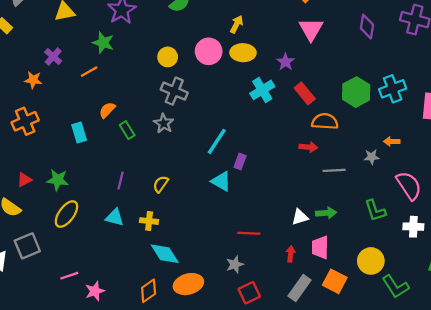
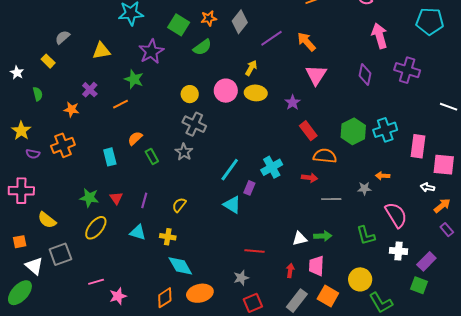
cyan cross: (262, 90) -> (272, 167), moved
red triangle: (24, 180) -> (116, 198), moved, turned -40

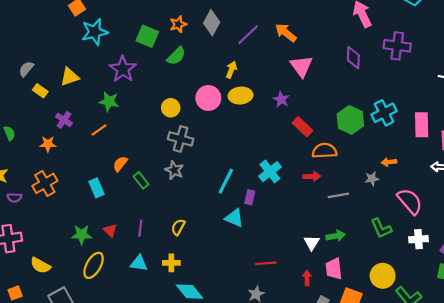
yellow rectangle: (48, 61) -> (40, 91), moved
white triangle: (300, 239) -> (312, 243), turned -35

